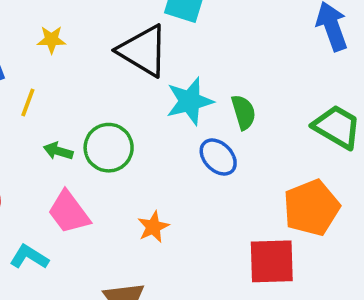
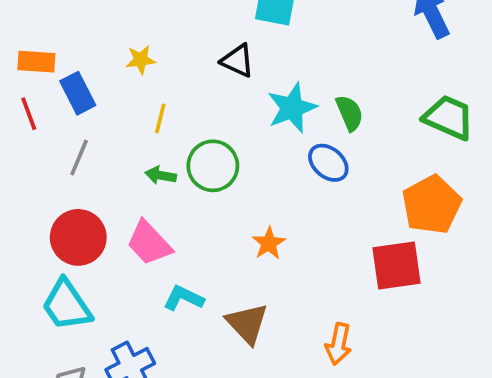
black triangle: (143, 51) -> (238, 61), size x0.6
yellow line: (28, 102) -> (160, 118), moved
pink trapezoid: (69, 212) -> (149, 243), moved
cyan L-shape: (29, 257) -> (184, 298), moved

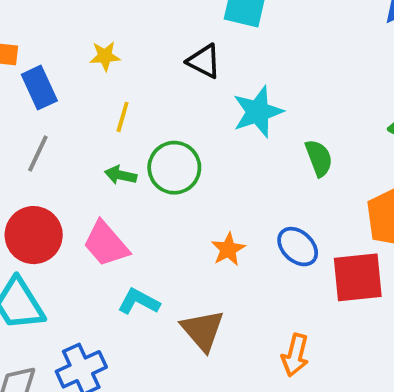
green semicircle: (350, 113) -> (319, 158), moved
blue ellipse: (328, 163) -> (298, 247), moved

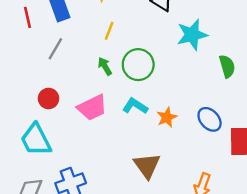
green arrow: (121, 175) -> (105, 66), turned 42
red circle: (34, 235) -> (49, 98), size x0.6
pink trapezoid: (106, 244) -> (92, 108), turned -80
cyan L-shape: (139, 302) -> (135, 106), moved

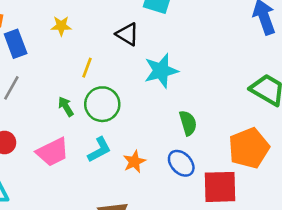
yellow line: (109, 31) -> (87, 68), moved
green semicircle: (227, 66) -> (188, 123), moved
cyan L-shape: (135, 106) -> (99, 150), turned 120

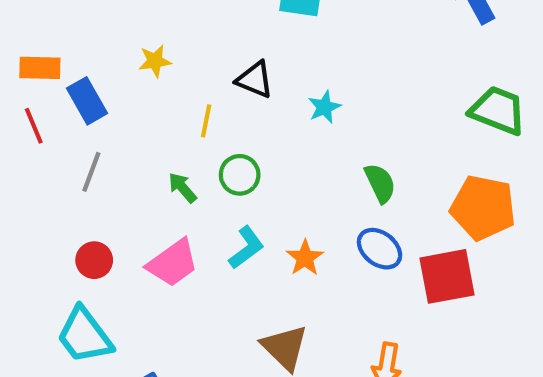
black triangle: (127, 34) -> (255, 80), moved
cyan star: (161, 71) -> (324, 107), size x0.6
green circle: (102, 104) -> (240, 175), size x0.7
orange pentagon: (249, 148) -> (483, 208), turned -30

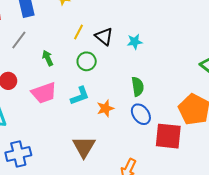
black triangle: (255, 80) -> (104, 36), moved
green semicircle: (380, 183) -> (138, 87), moved
green arrow: (182, 188) -> (48, 58), moved

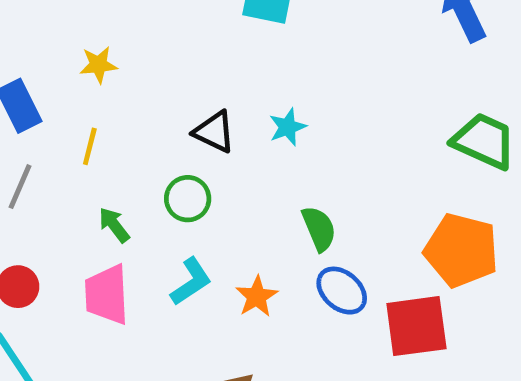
yellow line: (78, 32) -> (90, 146), moved
green arrow: (48, 58) -> (114, 225), moved
pink trapezoid: (44, 93) -> (107, 295), turned 120

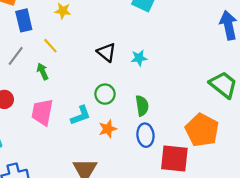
yellow line: (90, 146) -> (50, 46), turned -70
green circle: (188, 199) -> (105, 94), moved
green arrow: (114, 225) -> (43, 71), moved
blue ellipse: (342, 291) -> (145, 135), turned 30

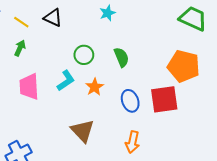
black triangle: (106, 52) -> (53, 18), moved
green arrow: (43, 71) -> (20, 48), turned 63
blue ellipse: (145, 135) -> (130, 101), moved

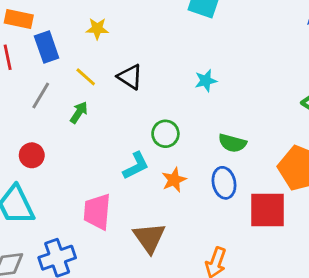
green semicircle: (121, 57) -> (232, 143), moved, turned 120
pink trapezoid: (29, 87) -> (97, 212), moved
blue ellipse: (130, 101) -> (224, 183), moved

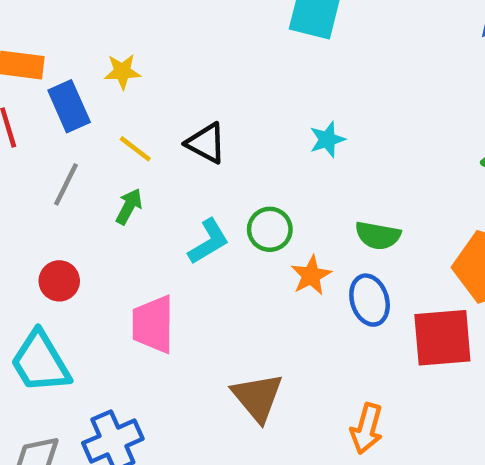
yellow star: (97, 29) -> (122, 72), moved
cyan L-shape: (136, 166) -> (209, 241), moved
orange star: (174, 180) -> (311, 275), moved
pink trapezoid: (97, 212) -> (153, 324), moved

